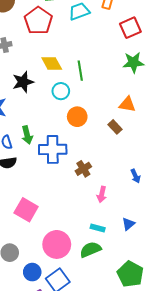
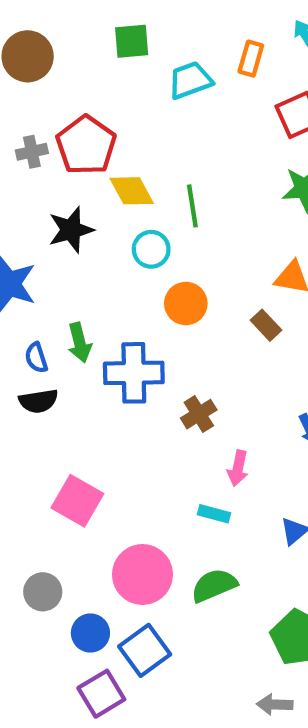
red pentagon: (38, 21) -> (86, 145), moved
cyan rectangle: (98, 228) -> (214, 514), moved

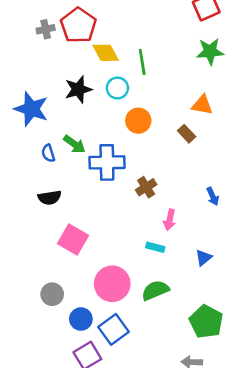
black star: (71, 230) -> (78, 89), moved
green arrow: (80, 343) -> (74, 144), turned -40
black semicircle: (38, 401) -> (50, 198), moved

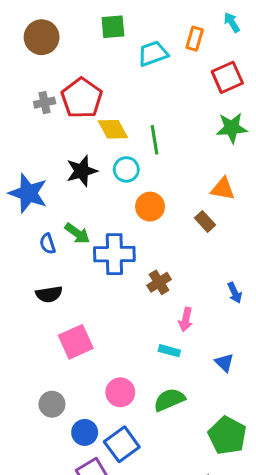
pink square: (73, 239) -> (76, 342), turned 36
blue triangle: (204, 258) -> (224, 363), turned -36
pink circle: (112, 284) -> (120, 392), size x0.7

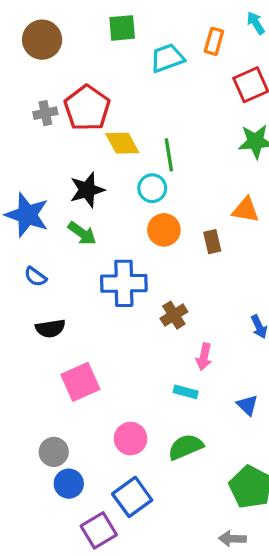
cyan circle: (126, 169) -> (152, 188), moved
brown rectangle: (205, 221) -> (212, 242), moved, turned 30
green arrow: (77, 233) -> (82, 233), moved
blue semicircle: (48, 244) -> (35, 277), moved, turned -36
blue circle: (85, 432) -> (69, 484), moved

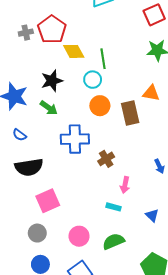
brown rectangle: (212, 242) -> (130, 113), size x1.6
black semicircle: (50, 328) -> (29, 167), size x1.5
gray circle: (54, 452) -> (37, 233), moved

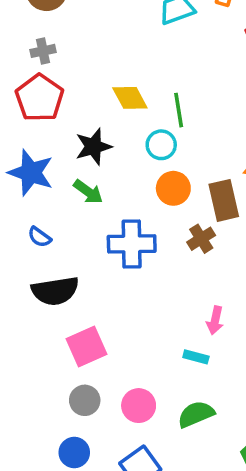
red pentagon: (52, 29) -> (40, 98), moved
gray cross: (26, 33) -> (43, 51), moved
brown cross: (106, 159) -> (201, 239), moved
gray circle: (37, 233) -> (85, 400), moved

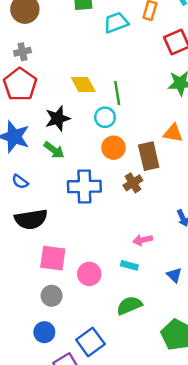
pink arrow: (215, 320) -> (143, 240), turned 66
pink square: (86, 346) -> (53, 258), turned 32
pink circle: (139, 406) -> (89, 274), moved

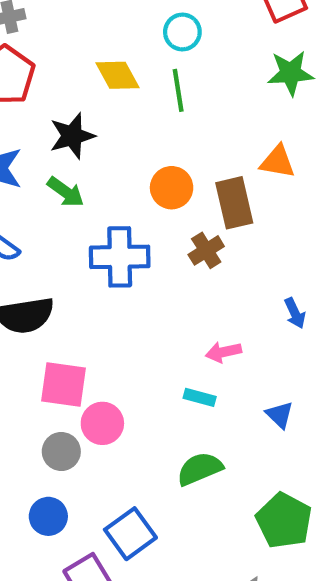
cyan circle: (105, 117) -> (182, 32), moved
pink circle: (89, 274) -> (102, 423), moved

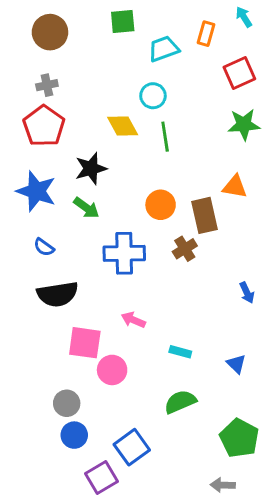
cyan circle: (182, 32) -> (153, 96), moved
pink arrow: (223, 352) -> (133, 320), moved, turned 35
gray circle: (61, 451) -> (67, 403), moved

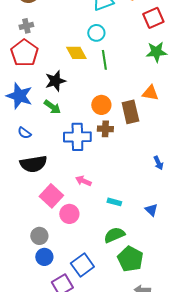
brown cross: (185, 249) -> (105, 129), moved, turned 35
pink square: (85, 343) -> (51, 196), turned 35
green pentagon: (239, 438) -> (130, 259), moved

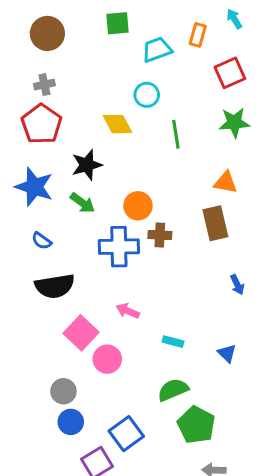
green line: (104, 60) -> (176, 134), moved
orange circle: (101, 105) -> (138, 206), moved
brown rectangle: (130, 112) -> (215, 223), moved

